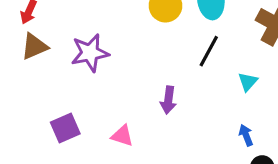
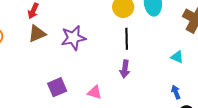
black line: (209, 51) -> (127, 39), moved, turned -30
cyan triangle: (248, 82) -> (177, 57), turned -48

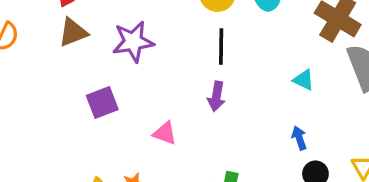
purple square: (57, 87) -> (102, 102), moved

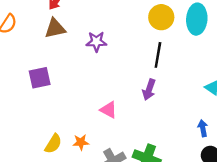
purple star: (133, 42) -> (96, 42), size x0.7
purple square: (102, 102) -> (40, 78), moved

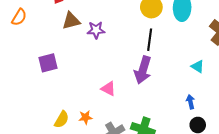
brown triangle: (55, 28) -> (71, 21), moved
purple arrow: (149, 90) -> (143, 70), size x1.5

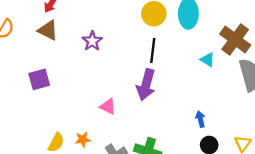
brown triangle: (71, 21) -> (48, 30), moved, turned 42
purple star: (96, 30) -> (92, 41), turned -30
cyan triangle: (198, 66) -> (207, 60), moved

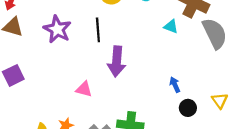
purple star: (92, 41) -> (57, 29), size x1.4
black line: (153, 51) -> (98, 30), moved

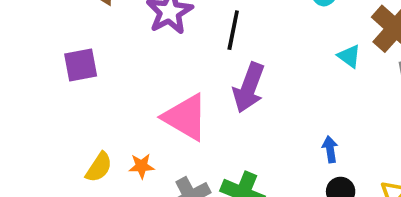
pink triangle: (84, 89) -> (185, 117), size x1.8

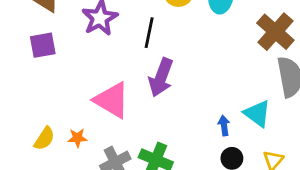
cyan triangle: (349, 56) -> (257, 113), moved, size x1.5
purple square: (81, 65) -> (43, 45), moved

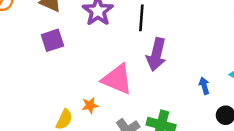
blue arrow: (224, 126) -> (204, 86), moved
orange star: (77, 138) -> (90, 105), moved

